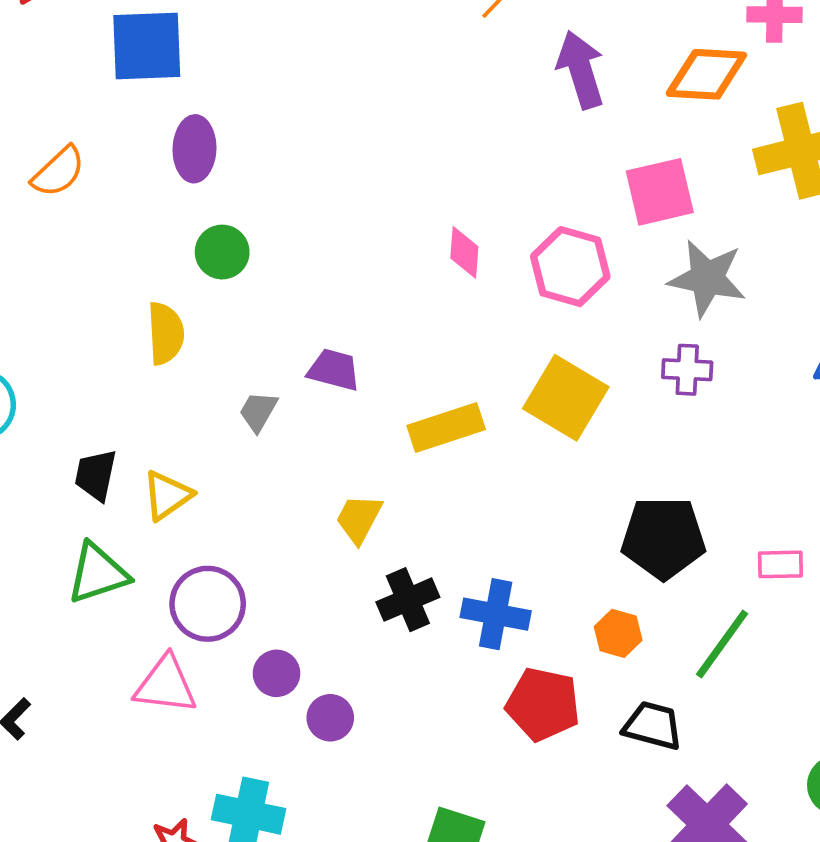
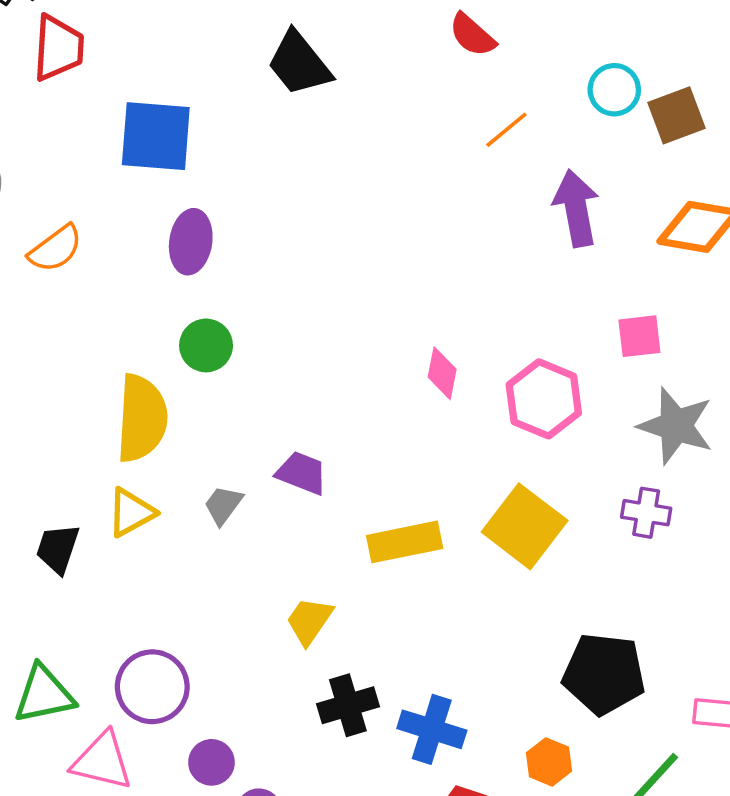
pink square: (660, 192) -> (639, 336), size x0.7
yellow semicircle: (166, 333) -> (142, 418), size x1.4
yellow triangle: (167, 495) -> (131, 512), moved
green triangle: (98, 573) -> (44, 694), moved

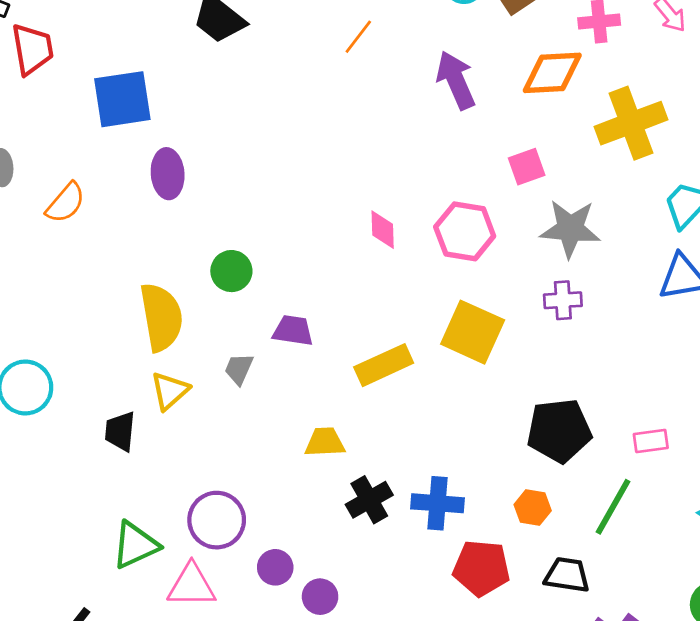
orange line: (506, 130) -> (358, 37), moved
green circle: (206, 345) -> (231, 271), moved
yellow trapezoid: (309, 621) -> (325, 442), turned 66

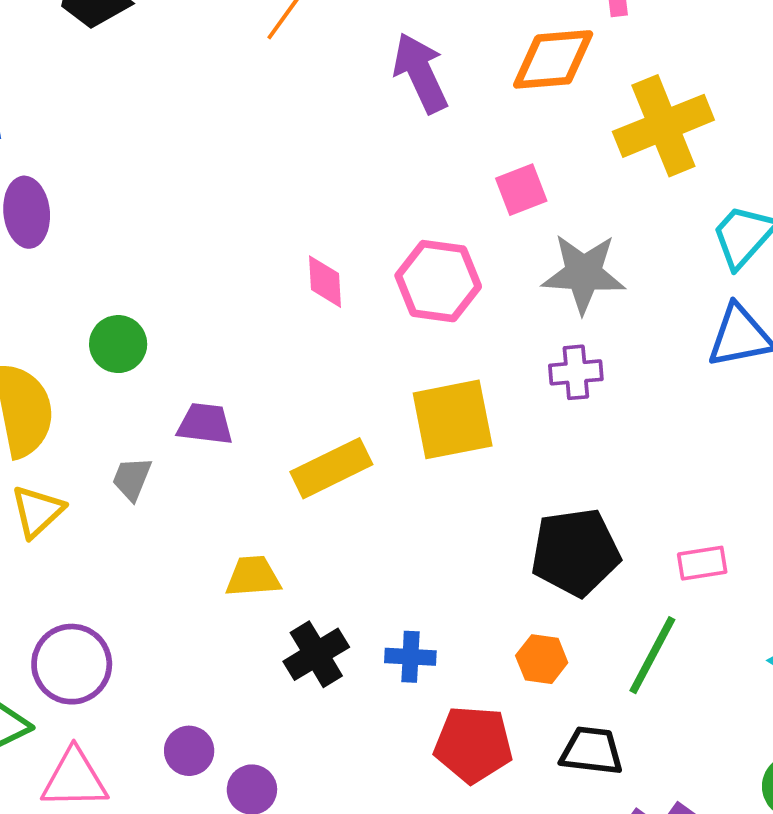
yellow square: (473, 332) -> (453, 419), turned -34
blue cross: (437, 503) -> (410, 657), size x0.7
purple circle: (217, 520) -> (72, 664), moved

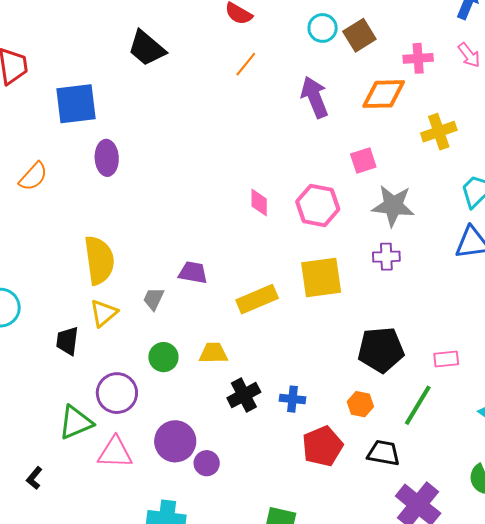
yellow cross: (663, 126) -> (439, 132), size x0.7
green circle: (118, 344) -> (163, 357), moved
red pentagon: (473, 744) -> (322, 446), turned -30
purple circle: (189, 751) -> (175, 441), size x1.6

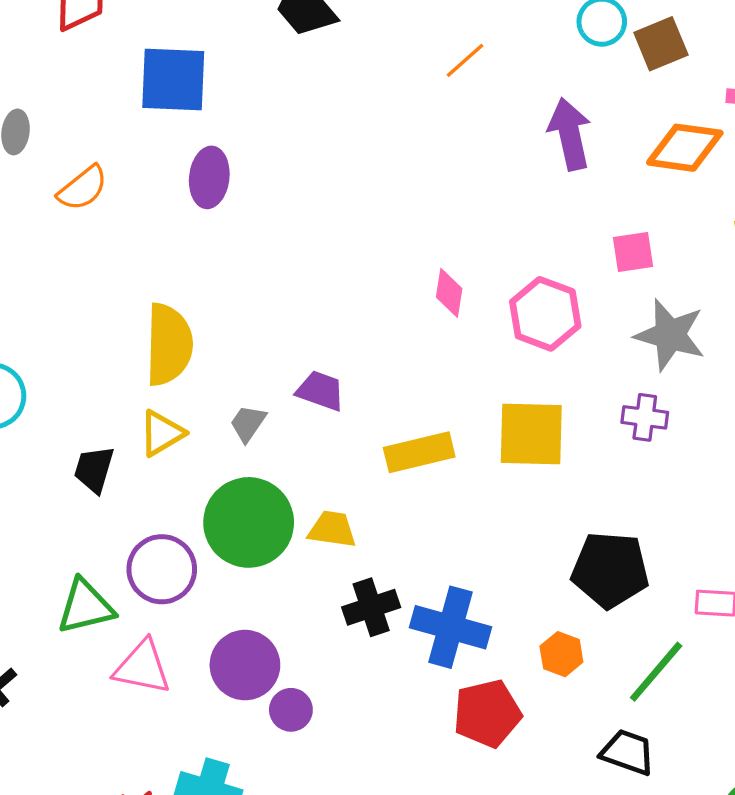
green circle: (163, 357) -> (249, 522), size x1.8
blue cross: (292, 399) -> (451, 627), size x1.8
black trapezoid: (384, 453) -> (628, 752), moved

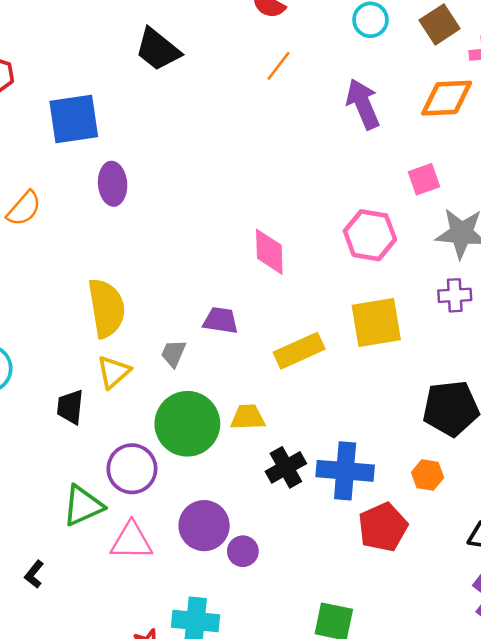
brown square: (661, 44) -> (440, 24), moved
pink diamond: (449, 293) -> (269, 252), moved, size x1.4

